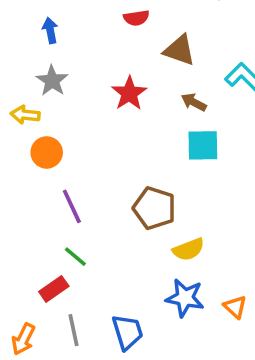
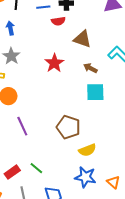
green line: (75, 257) -> (36, 168), moved

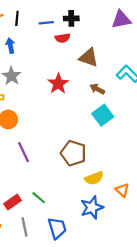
cyan square: (95, 92) -> (103, 115), turned -36
blue star: (85, 177) -> (92, 207), turned -30
orange triangle: (113, 182) -> (122, 190), moved

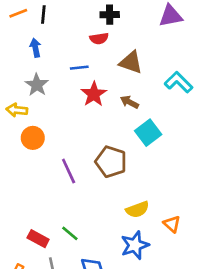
blue line: (46, 23) -> (79, 68), moved
brown arrow: (97, 89) -> (130, 102), moved
purple line: (23, 152) -> (69, 171), moved
brown pentagon: (73, 153) -> (111, 162), moved
red rectangle: (13, 202) -> (38, 239), turned 63

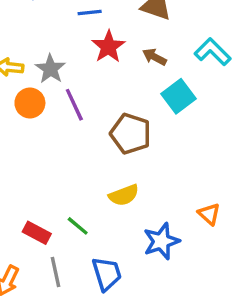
cyan L-shape: (179, 82) -> (213, 52), moved
gray star: (37, 85) -> (50, 69), moved
purple line: (69, 171) -> (74, 105), moved
yellow semicircle: (137, 209) -> (124, 195), moved

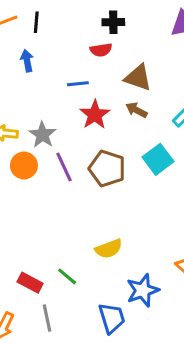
brown arrow: (155, 57) -> (136, 110), moved
brown pentagon: (131, 134) -> (107, 169), moved
blue trapezoid: (107, 274) -> (112, 318), moved

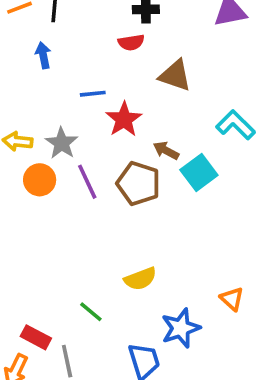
blue line: (78, 84) -> (93, 94), moved
brown arrow: (136, 110) -> (166, 151), moved
red rectangle: (30, 283) -> (36, 337), moved

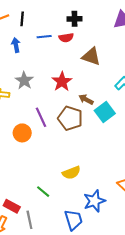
blue line: (93, 94) -> (44, 37), moved
gray star: (62, 143) -> (24, 81), moved
orange circle: (40, 180) -> (22, 133), moved

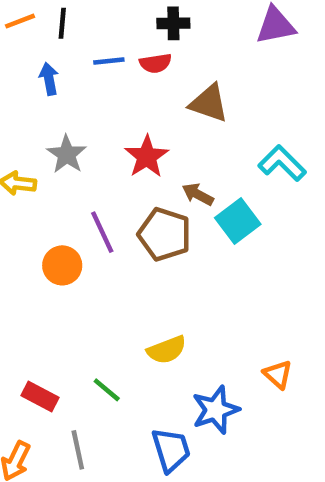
red rectangle: (12, 206) -> (40, 397), moved

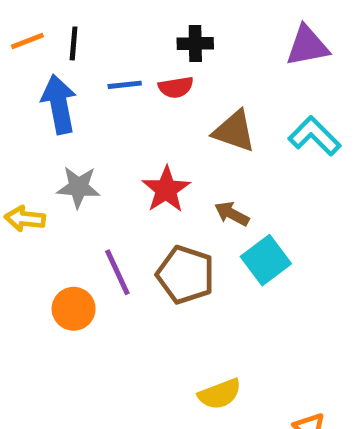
blue arrow: (49, 79) -> (59, 104), size x1.6
gray star: (67, 154) -> (78, 187), turned -30
cyan L-shape: (282, 163) -> (315, 136), moved
brown arrow: (198, 194) -> (232, 214), moved
yellow semicircle: (167, 350) -> (220, 394), moved

